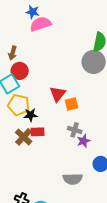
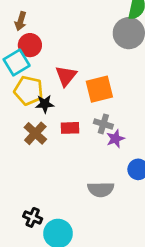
red triangle: (58, 94) -> (66, 76), moved
orange square: (72, 104) -> (99, 89), size x1.5
red rectangle: (38, 132) -> (70, 128), moved

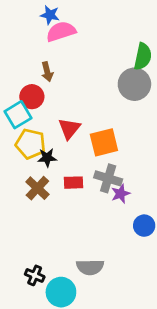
brown arrow: (21, 21) -> (47, 72), moved, turned -30
gray cross: (103, 124) -> (108, 178), size x1.4
gray semicircle: (101, 189) -> (90, 267), moved

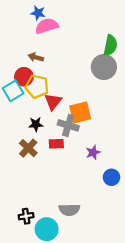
brown arrow: (47, 72) -> (36, 57), turned 120
yellow pentagon: (30, 144) -> (37, 86), moved
gray cross: (108, 178) -> (68, 125), moved
black cross: (35, 275) -> (26, 216), turned -32

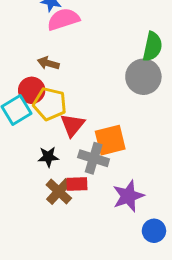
brown cross: (28, 148) -> (59, 191), moved
purple star: (93, 152) -> (128, 196), size x1.5

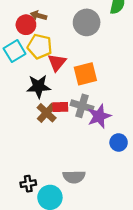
gray circle: (143, 77) -> (87, 22), moved
red circle: (32, 90) -> (26, 25), moved
black star: (48, 157) -> (39, 86), size x1.5
gray cross: (94, 158) -> (82, 106), moved

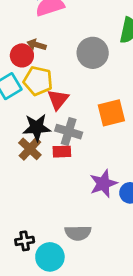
orange square: (85, 74) -> (111, 113), moved
gray cross: (82, 106) -> (69, 132), moved
brown cross: (47, 113) -> (30, 149), moved
purple star: (99, 116) -> (103, 184), moved

